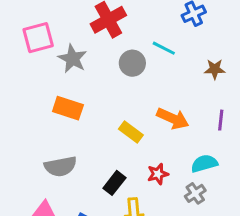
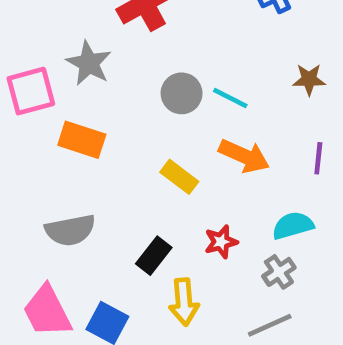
pink square: (38, 38) -> (31, 91), moved
cyan line: (164, 48) -> (230, 98), moved
gray circle: (132, 63) -> (182, 93), moved

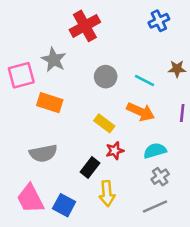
cyan line: (230, 98) -> (145, 81), moved
cyan semicircle: (293, 226) -> (155, 151), moved
red star: (221, 242) -> (115, 151), moved

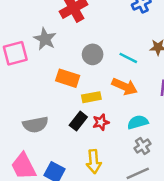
orange rectangle: (50, 103) -> (68, 78), moved
yellow rectangle: (104, 123) -> (91, 97), turned -48
black rectangle: (90, 168) -> (78, 121), moved

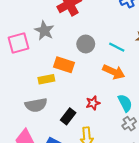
yellow rectangle: (91, 97) -> (46, 79), moved
black rectangle: (78, 121) -> (68, 116), moved
cyan semicircle: (138, 122) -> (125, 103), turned 78

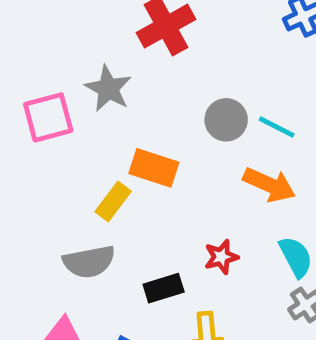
gray circle: (86, 44) -> (226, 120), moved
yellow rectangle: (46, 79) -> (113, 202), turned -42
black rectangle: (68, 116) -> (164, 288), turned 35

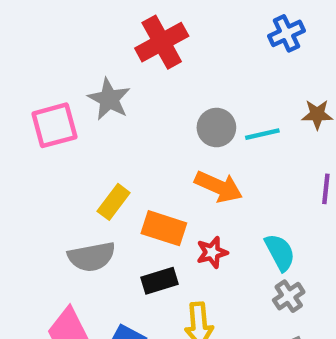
cyan line: (277, 127) -> (262, 134), turned -40
orange rectangle: (154, 168) -> (164, 228), moved
orange arrow: (269, 185) -> (219, 187), moved

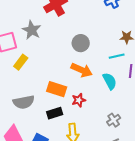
cyan line: (262, 134) -> (117, 56), moved
yellow rectangle: (114, 202) -> (21, 62), moved
cyan semicircle: (280, 252) -> (110, 81), moved

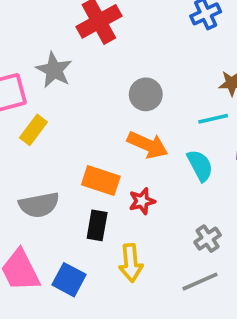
black rectangle: (55, 113) -> (97, 225), turned -63

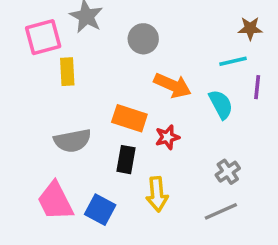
gray circle: (146, 94) -> (143, 39), moved
yellow rectangle: (33, 130) -> (67, 72), turned -40

